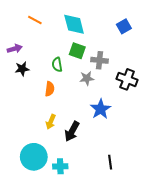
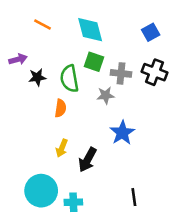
green semicircle: (57, 65) -> (69, 79), size x1.5
black star: (22, 69) -> (37, 77), moved
black cross: (127, 79) -> (155, 72), moved

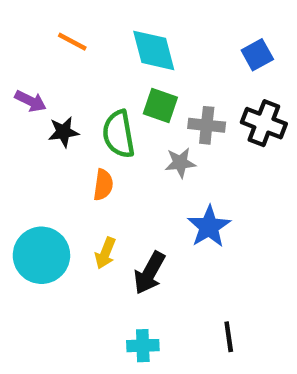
purple arrow: (18, 59) -> (30, 101), turned 42
cyan circle: (41, 191) -> (41, 255), moved
cyan cross: (73, 202) -> (143, 346), moved

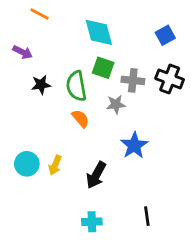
orange line: (72, 42) -> (40, 14), moved
purple arrow: (30, 101) -> (23, 52), moved
orange semicircle: (103, 185) -> (81, 119), moved, turned -48
yellow arrow: (105, 253) -> (55, 165), moved
cyan circle: (41, 255) -> (27, 164), size x0.7

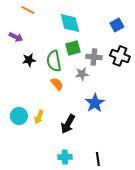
green square: (103, 68) -> (73, 48), turned -35
black line: (147, 216) -> (98, 159), moved

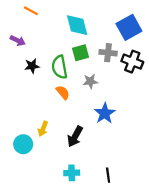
blue square: (117, 25) -> (129, 27), size x1.6
gray cross: (94, 57) -> (108, 53), moved
cyan circle: (19, 116) -> (23, 144), moved

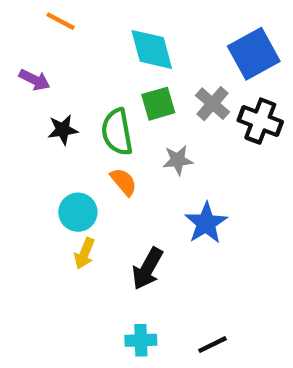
gray cross: (108, 53) -> (213, 104), turned 35
cyan circle: (23, 144) -> (78, 212), moved
black line: (108, 175) -> (213, 345), turned 72

